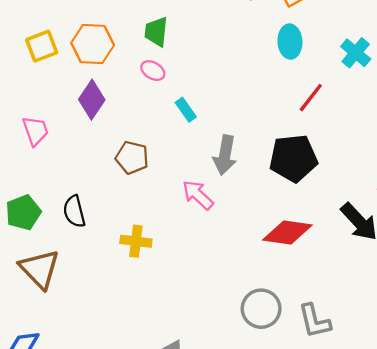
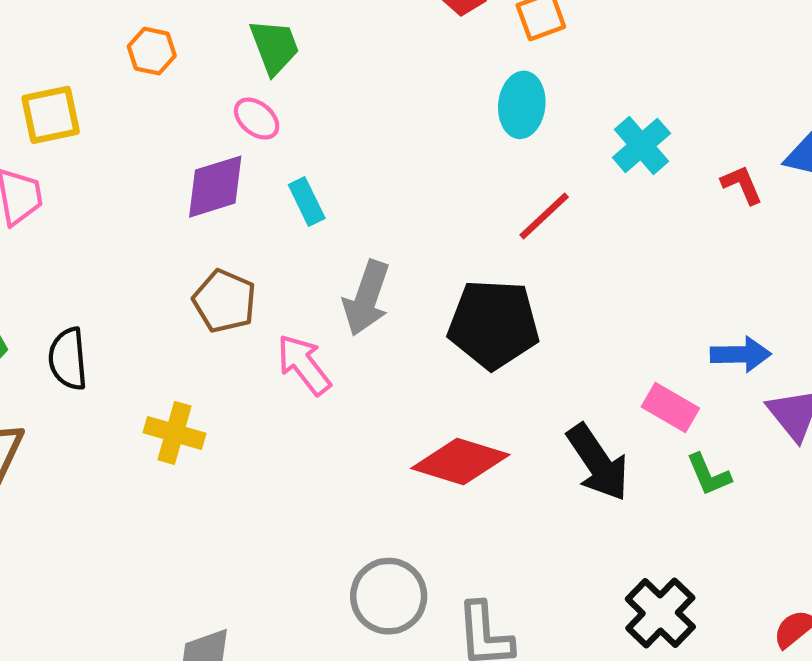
green trapezoid: (156, 32) -> (275, 47), turned 144
orange hexagon: (93, 44) -> (152, 51), size x0.6
yellow square: (42, 46) -> (51, 115), moved
purple diamond: (92, 100) -> (215, 187), moved, turned 30
brown pentagon: (132, 158) -> (224, 301), moved

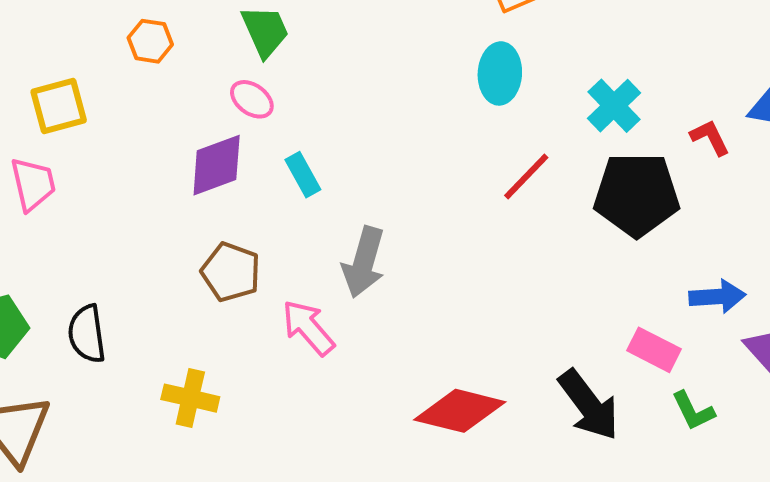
black pentagon: (494, 324) -> (637, 195), moved

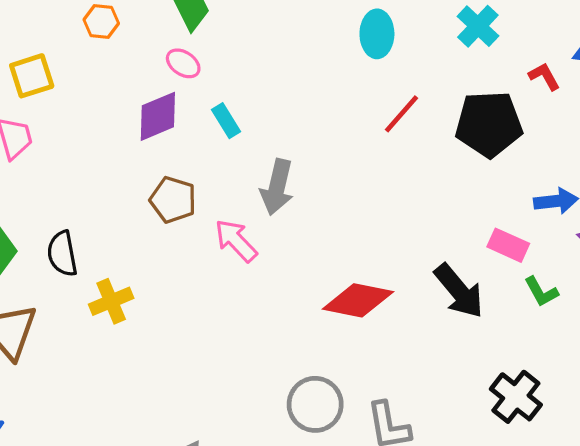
cyan cross: (614, 106) -> (478, 26), moved
yellow cross: (190, 398) -> (111, 301), moved, turned -33

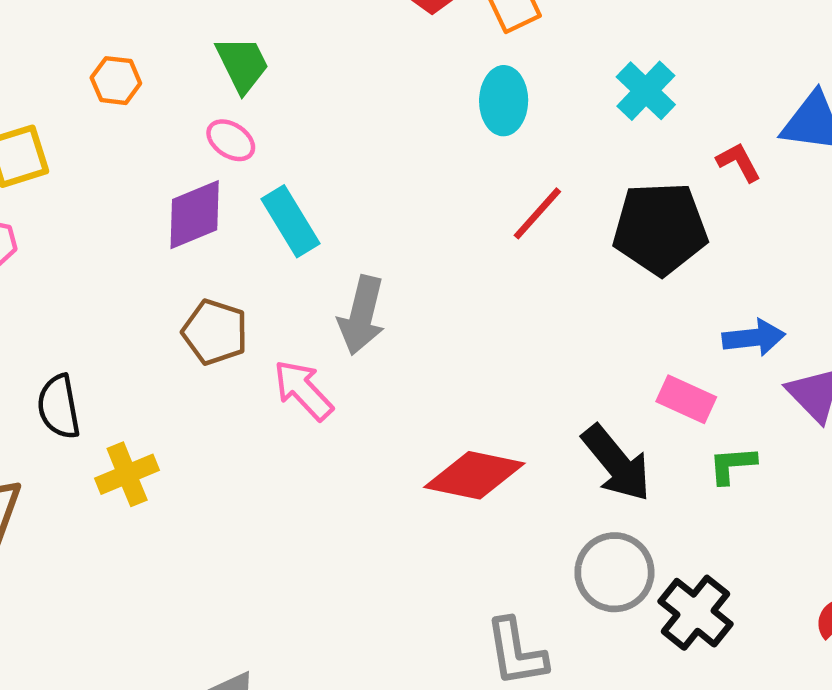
cyan rectangle: (226, 121) -> (290, 221), size x1.4
green L-shape: (541, 292) -> (732, 465), turned 114
gray circle: (315, 404) -> (614, 572), moved

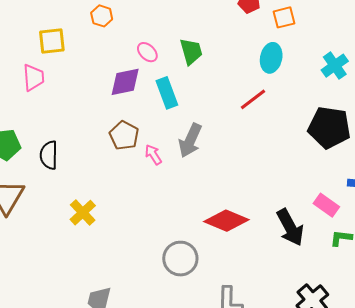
green trapezoid: (242, 64) -> (191, 51), moved
red line: (537, 213) -> (253, 99), moved
pink arrow: (303, 390) -> (153, 155), moved, size x0.7
yellow cross: (127, 474) -> (83, 213), moved, turned -32
gray circle: (614, 572) -> (180, 259), moved

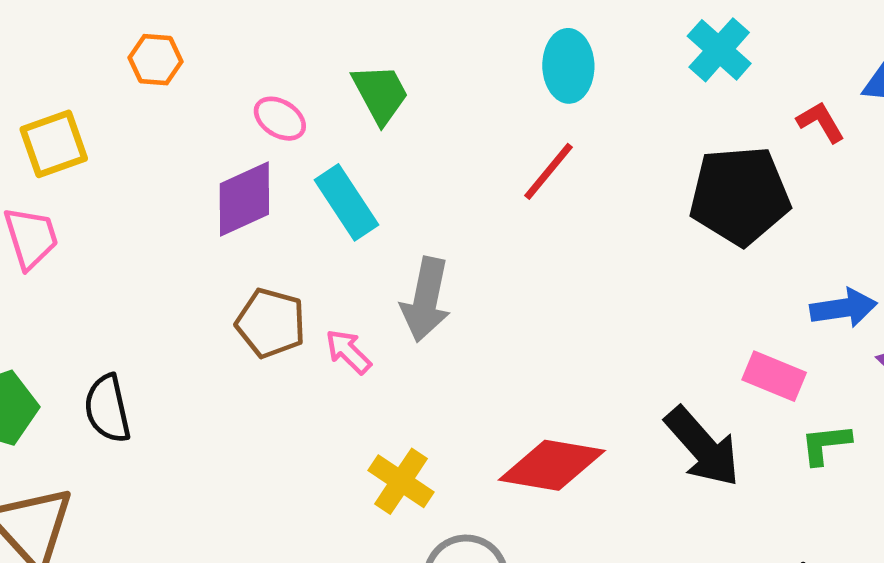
yellow cross: (83, 213) -> (401, 481), moved

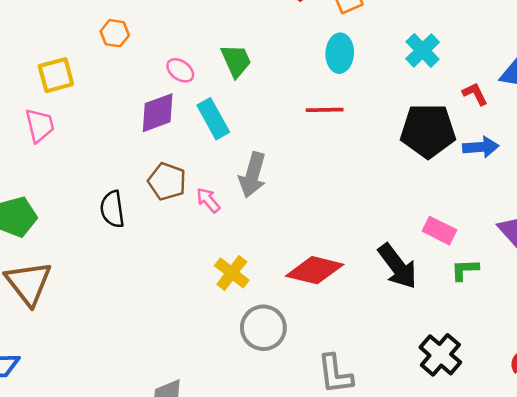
red line: (549, 171) -> (325, 110), turned 45
blue arrow: (844, 308) -> (481, 147), moved
black semicircle: (107, 409) -> (112, 209), moved

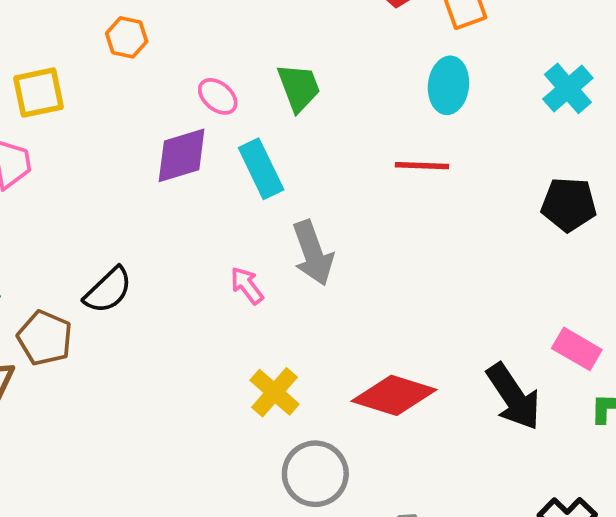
black pentagon: (428, 131) -> (569, 204), size x0.7
gray arrow: (253, 175) -> (313, 253), turned -39
brown pentagon: (167, 181) -> (45, 338), moved
black semicircle: (112, 209) -> (108, 290), turned -129

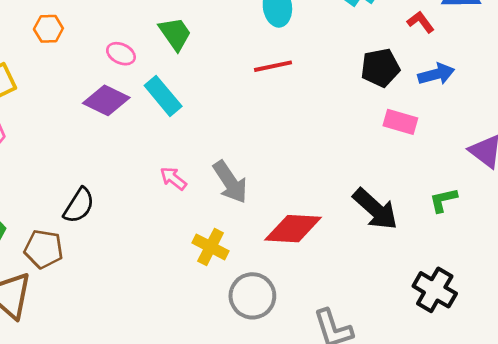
purple diamond: (182, 155) -> (106, 100), turned 57
gray arrow: (313, 253) -> (230, 182), moved
pink rectangle: (577, 349) -> (400, 122), moved

